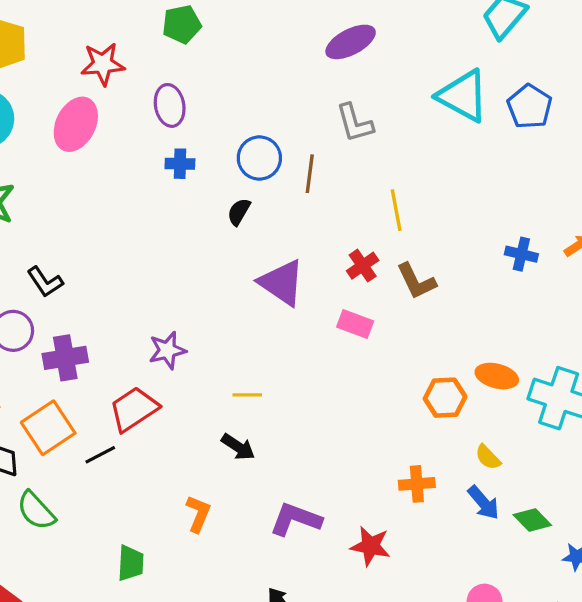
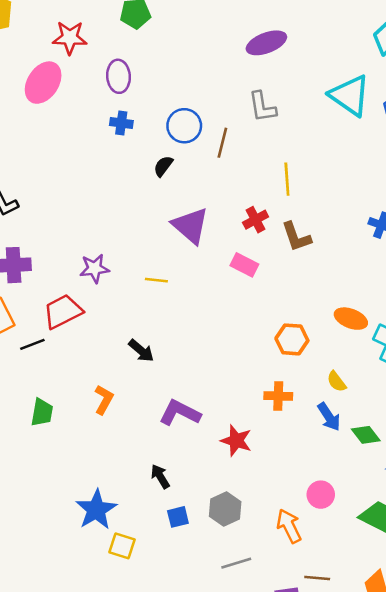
yellow line: (247, 395) -> (156, 280), moved
orange hexagon: (445, 398) -> (292, 339), moved
green trapezoid: (131, 563) -> (42, 412), moved

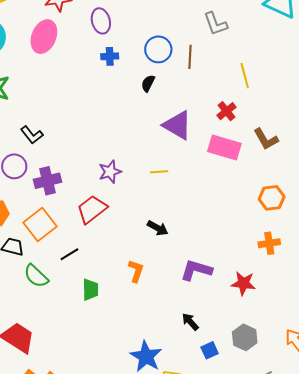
brown L-shape: (296, 237) -> (266, 139), moved
pink rectangle: (244, 265) -> (224, 147), size x1.5
black line: (32, 344) -> (69, 254), moved

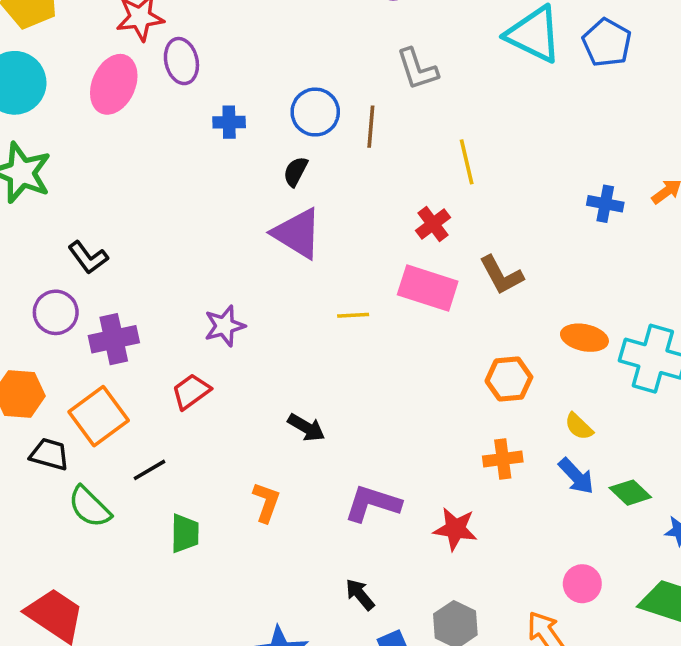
purple ellipse: (101, 21) -> (181, 61), moved
purple triangle: (177, 125) -> (297, 233), moved
yellow line: (159, 172) -> (353, 315), moved
red trapezoid: (92, 209) -> (191, 391), size x0.7

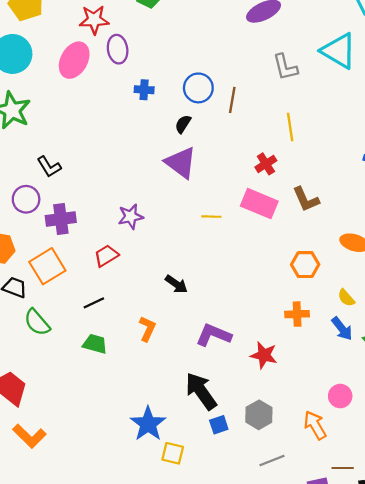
gray L-shape: (417, 69) -> (285, 67), moved
black line: (149, 470) -> (94, 303), moved
green trapezoid: (185, 533) -> (95, 344), turned -80
black arrow: (360, 594) -> (201, 391), size x1.8

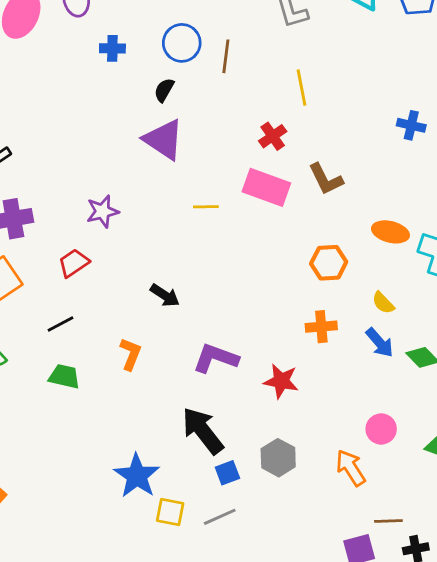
gray line: (272, 460) -> (220, 517), moved

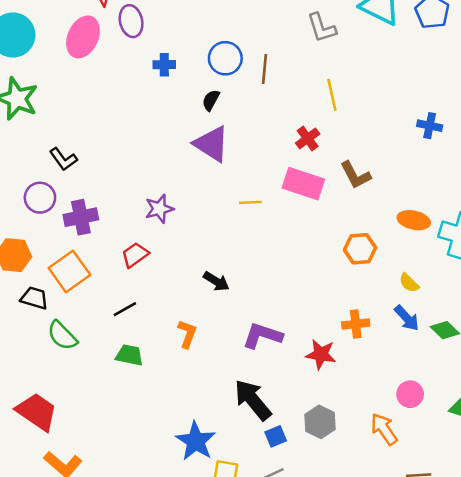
orange cross: (321, 327) -> (356, 324), moved

